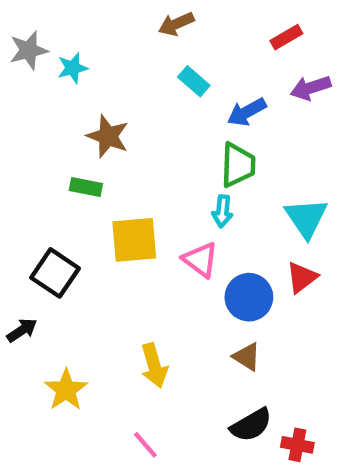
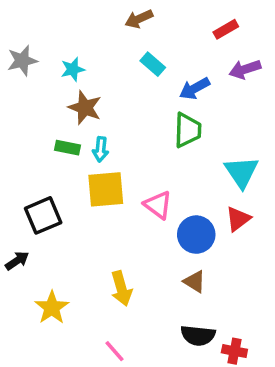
gray star: (29, 50) -> (22, 61), moved
cyan star: (73, 68) -> (73, 69), moved
cyan arrow: (222, 211) -> (101, 149), moved
black square: (55, 273) -> (43, 215), turned 33
black semicircle: (251, 425) -> (198, 335), turned 36

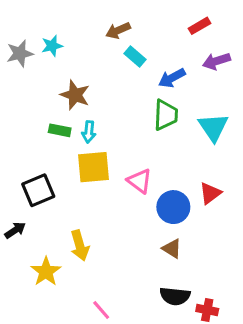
brown arrow: (139, 19) -> (118, 30), moved
cyan star: (73, 69) -> (52, 46), moved
cyan triangle: (241, 172) -> (213, 127), moved
yellow arrow: (121, 288) -> (80, 245), moved

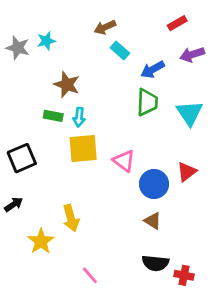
gray star: (20, 53) -> (18, 48), turned 30
black square: (38, 190) -> (22, 158), moved

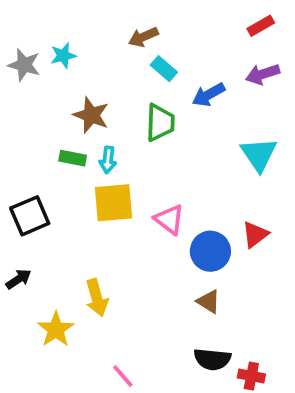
red rectangle: (177, 23) -> (261, 26), moved
green trapezoid: (147, 102) -> (160, 123), moved

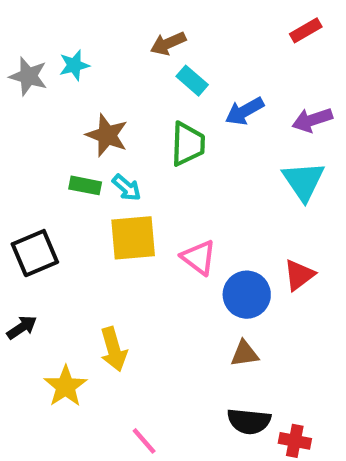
purple arrow: (263, 74) -> (312, 120), moved
cyan arrow: (108, 160) -> (127, 188), turned -55
brown triangle: (209, 301) -> (245, 354), turned -40

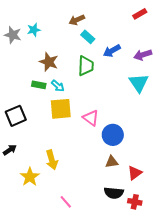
red triangle: (299, 275) -> (135, 173), moved

